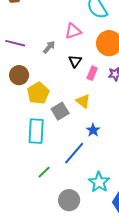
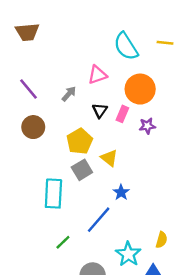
purple line: (15, 43) -> (28, 89), turned 36
pink rectangle: (92, 73) -> (122, 114), moved
yellow pentagon: (38, 93) -> (80, 141), moved

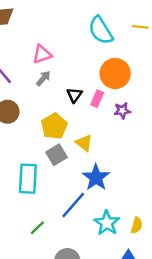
pink triangle: (97, 75) -> (42, 54), moved
blue star: (121, 192) -> (96, 178), size x1.6
cyan star: (128, 254) -> (107, 223), moved

